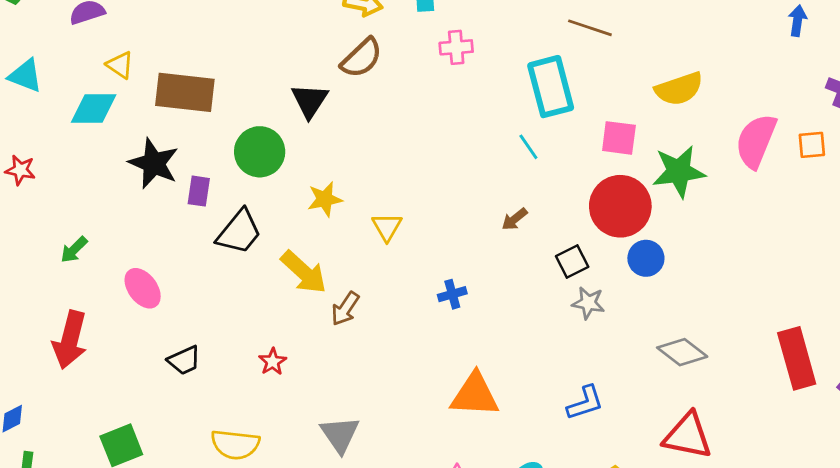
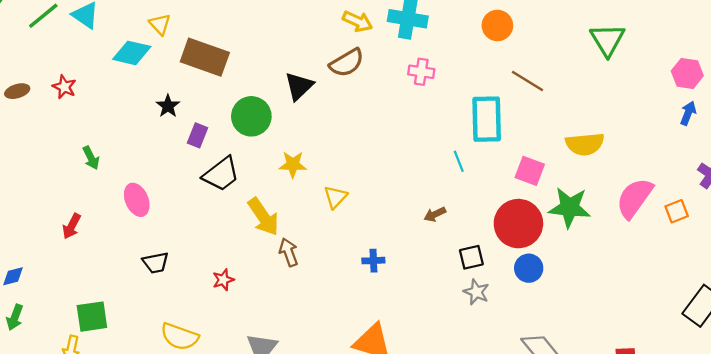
orange square: (812, 145) -> (677, 211), turned -30
black star: (154, 163) -> (168, 106), size x0.6
green arrow: (74, 250) -> (91, 158), turned -85
brown arrow: (345, 309) -> (289, 252), turned 112
red arrow: (70, 340) -> (72, 226), size x0.6

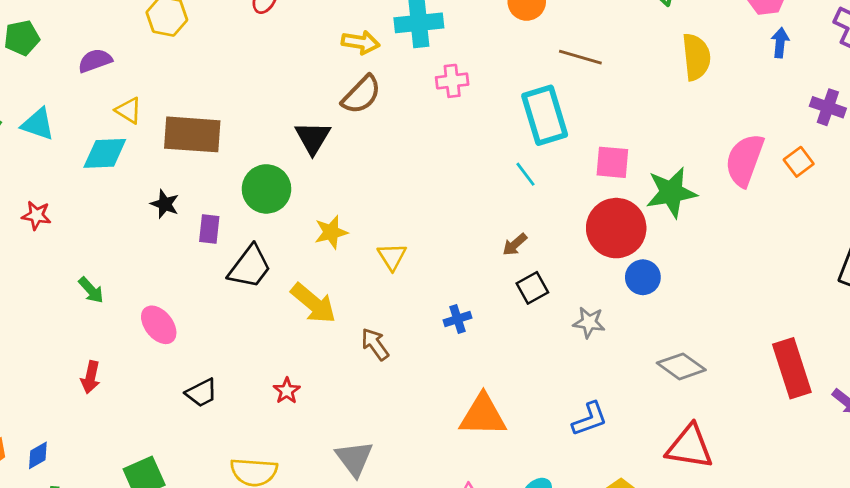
yellow semicircle: (585, 144) -> (696, 57), moved, turned -75
brown arrow: (289, 252) -> (375, 344), moved
black square: (471, 257) -> (532, 288), moved

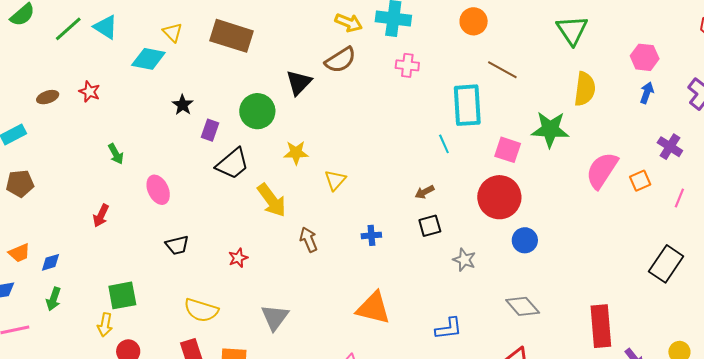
brown rectangle: (192, 134) -> (231, 36), moved
green star: (671, 192) -> (550, 129), moved
blue circle: (643, 277) -> (525, 240), moved

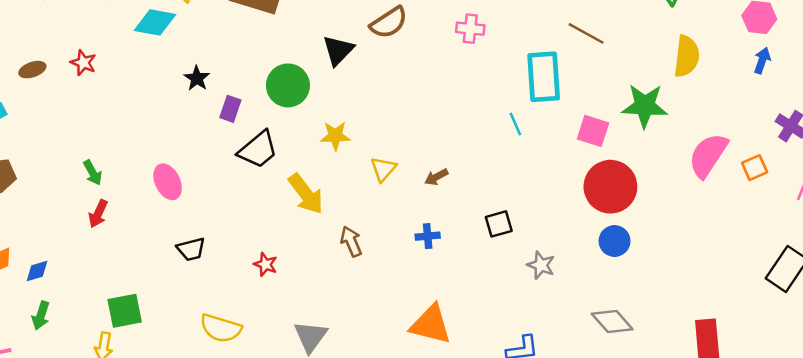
green arrow: (116, 154) -> (93, 173), moved
brown arrow: (424, 192) -> (436, 177), moved
red circle: (499, 197) -> (610, 187), moved
red star: (238, 258) -> (265, 264), turned -30

